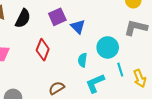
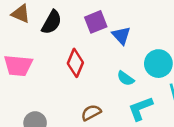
cyan semicircle: (82, 60) -> (126, 78), turned -64

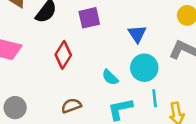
blue triangle: (121, 35) -> (137, 34), moved

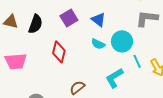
blue triangle: (137, 34) -> (98, 20), moved
cyan semicircle: (110, 77) -> (98, 44), moved

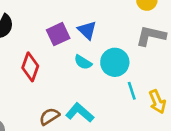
purple square: (69, 18) -> (58, 34), moved
cyan L-shape: (114, 78) -> (80, 113), moved, turned 65

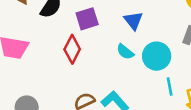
purple square: (58, 34) -> (87, 19), moved

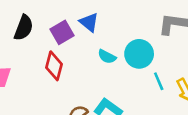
blue triangle: (133, 21) -> (89, 22), moved

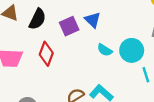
red diamond: (54, 66) -> (46, 54), moved

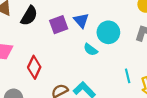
cyan circle: (132, 50) -> (108, 32), moved
red diamond: (46, 54) -> (34, 67), moved

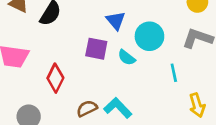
purple square: (59, 25) -> (96, 49), moved, turned 30
cyan line: (128, 76) -> (174, 73), moved

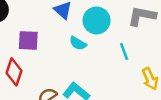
purple square: (96, 49) -> (28, 40), moved

